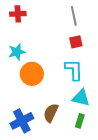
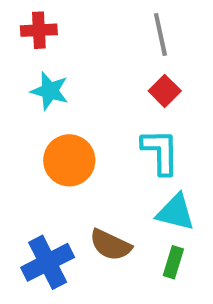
red square: (76, 42) -> (165, 91), turned -32
cyan star: (17, 52) -> (50, 91), moved, turned 30
brown semicircle: (51, 113) -> (110, 245), turned -90

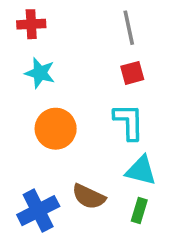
red square: (165, 91) -> (132, 73), turned 30

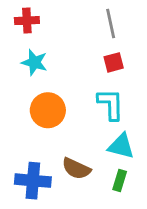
blue cross: (38, 211) -> (33, 181), turned 32

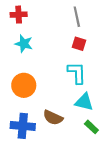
red square: (114, 62) -> (79, 44), turned 32
orange circle: (48, 110) -> (24, 85), moved
green rectangle: (120, 181) -> (91, 127), moved, turned -64

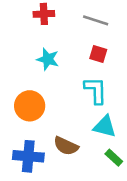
red cross: (19, 15) -> (44, 14), moved
gray line: (77, 17) -> (96, 20), turned -60
cyan star: (24, 44) -> (48, 59), moved

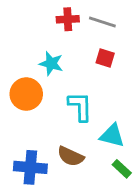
red cross: (44, 14) -> (68, 19), moved
cyan L-shape: (96, 90) -> (80, 106), moved
orange circle: (30, 106) -> (26, 94), moved

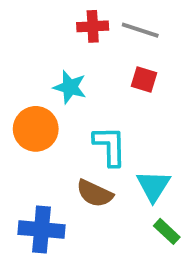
cyan triangle: (112, 136) -> (153, 186), turned 48
brown semicircle: (71, 156) -> (95, 193), moved

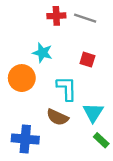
red square: (144, 80) -> (87, 60), moved

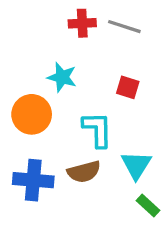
brown semicircle: (57, 117) -> (84, 172), turned -40
blue cross: (25, 139) -> (33, 180), moved

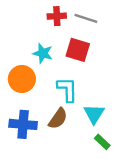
red square: (128, 87) -> (78, 50), moved, size x1.5
brown semicircle: (84, 172) -> (58, 119), turned -40

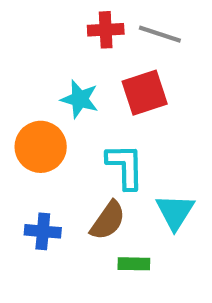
red square: (78, 50) -> (145, 93), turned -35
blue cross: (23, 124) -> (43, 231), size x0.7
green rectangle: (102, 142) -> (134, 264), moved, turned -42

